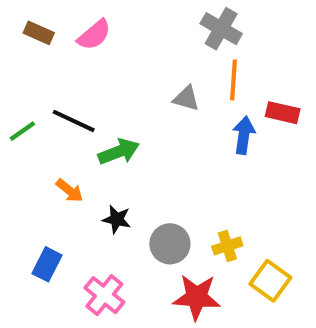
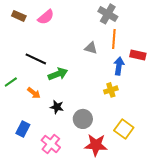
green line: (22, 131) -> (11, 82), moved
yellow cross: (227, 246) -> (111, 90), moved
yellow square: (270, 281) -> (124, 129), moved

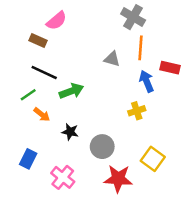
brown rectangle: (19, 16) -> (38, 40), moved
blue arrow: (119, 66) -> (147, 81), turned -30
green line: (11, 82) -> (28, 95), moved

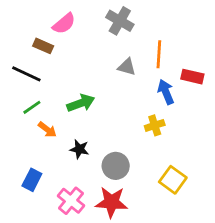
gray cross: (133, 17) -> (120, 21), moved
black line: (44, 73) -> (26, 74), moved
red star: (118, 179) -> (111, 202), moved

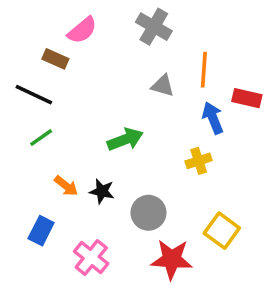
green arrow: (81, 103) -> (125, 139), moved
orange arrow: (47, 130) -> (66, 186), moved
red star: (111, 202) -> (172, 259), moved

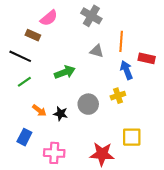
green arrow: (125, 139) -> (65, 72), moved
gray circle: (148, 213) -> (88, 104), moved
yellow square: (222, 231) -> (132, 137), turned -36
pink cross: (91, 257) -> (54, 153), turned -36

